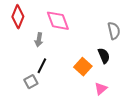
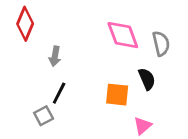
pink diamond: (58, 21) -> (123, 35), moved
orange square: (83, 67) -> (117, 95), turned -36

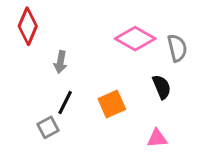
pink diamond: (123, 35) -> (135, 39), turned -40
orange square: (117, 95) -> (112, 104), moved, turned -30
pink triangle: (143, 126) -> (157, 138), turned 36

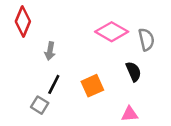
gray square: (48, 127) -> (40, 105), turned -30

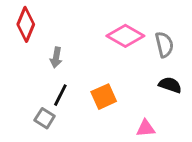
black semicircle: (134, 72) -> (170, 85), moved, turned -48

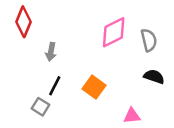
pink diamond: (125, 36) -> (114, 32), turned -56
orange square: (104, 97) -> (94, 87), turned -30

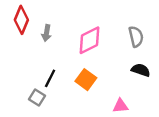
pink diamond: (114, 32) -> (89, 40), moved
gray arrow: (51, 52) -> (47, 33), moved

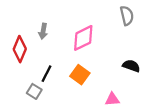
red diamond: (21, 20) -> (20, 49), moved
gray semicircle: (136, 37) -> (127, 16), moved

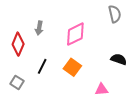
gray square: (34, 91) -> (17, 82), moved

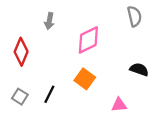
gray arrow: (39, 28) -> (49, 21), moved
black line: (42, 66) -> (49, 94), moved

